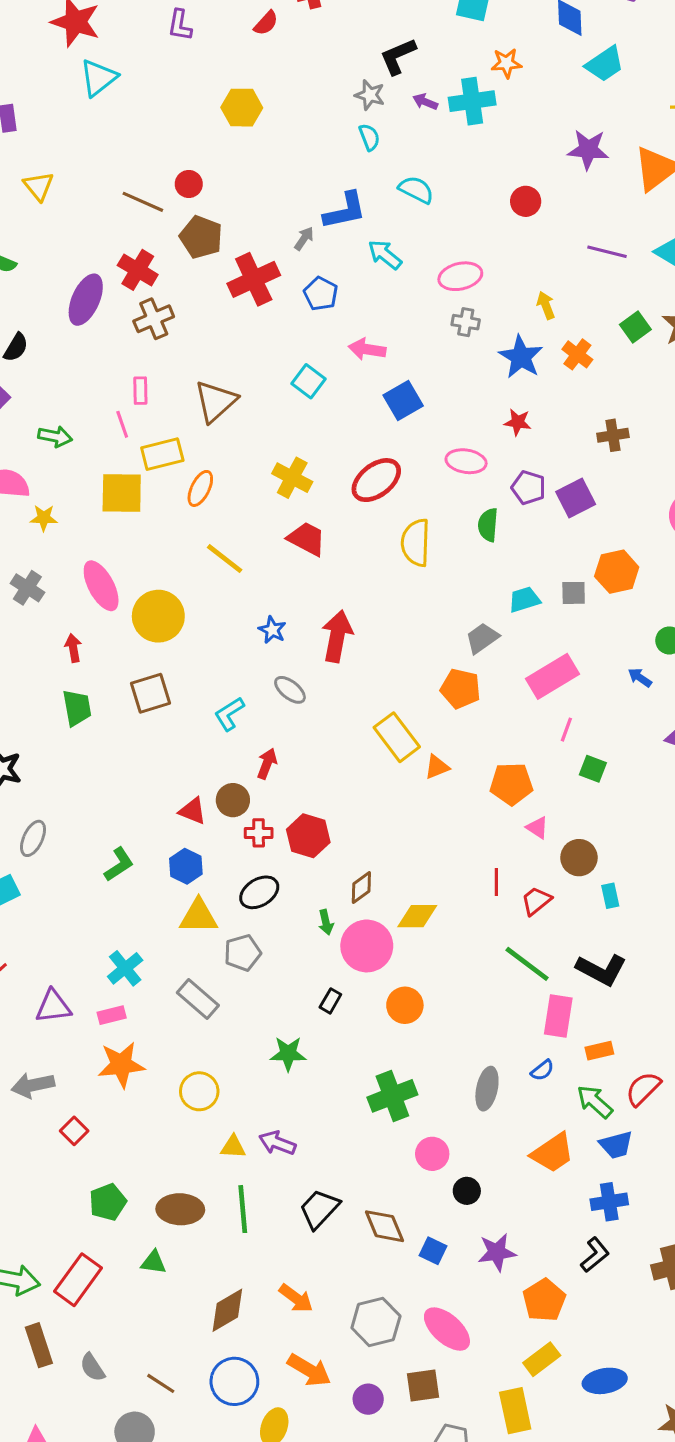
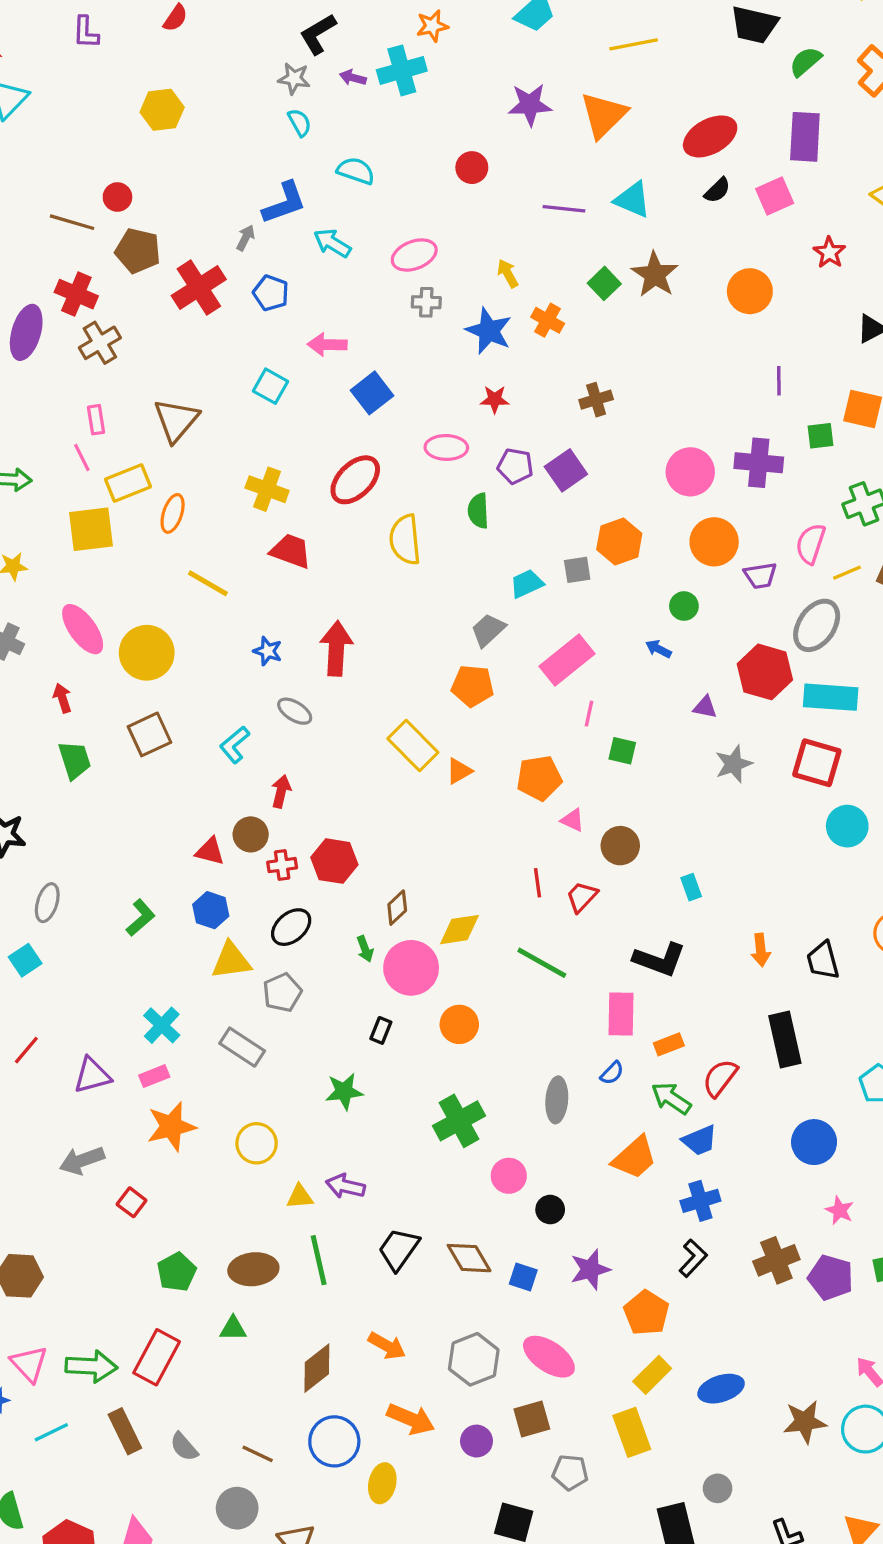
cyan rectangle: (610, 896) -> (691, 887), moved
green line: (527, 964) -> (542, 963), moved

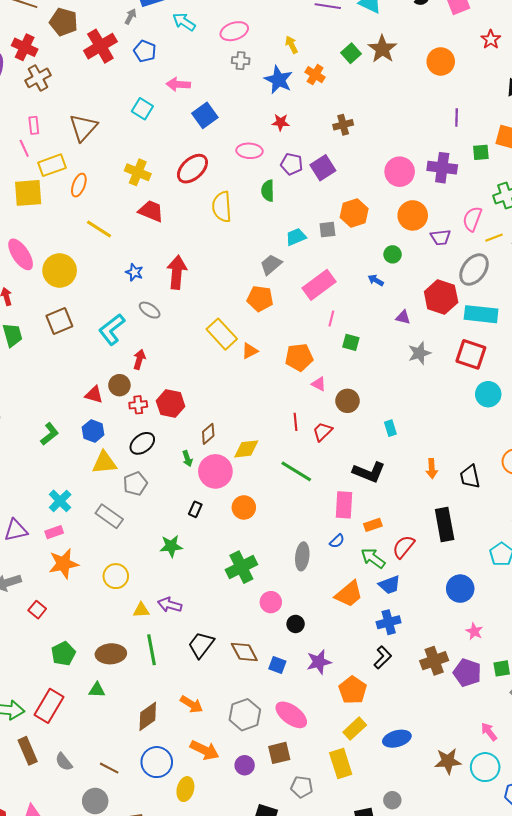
cyan L-shape: (235, 745) -> (112, 329), size x1.4

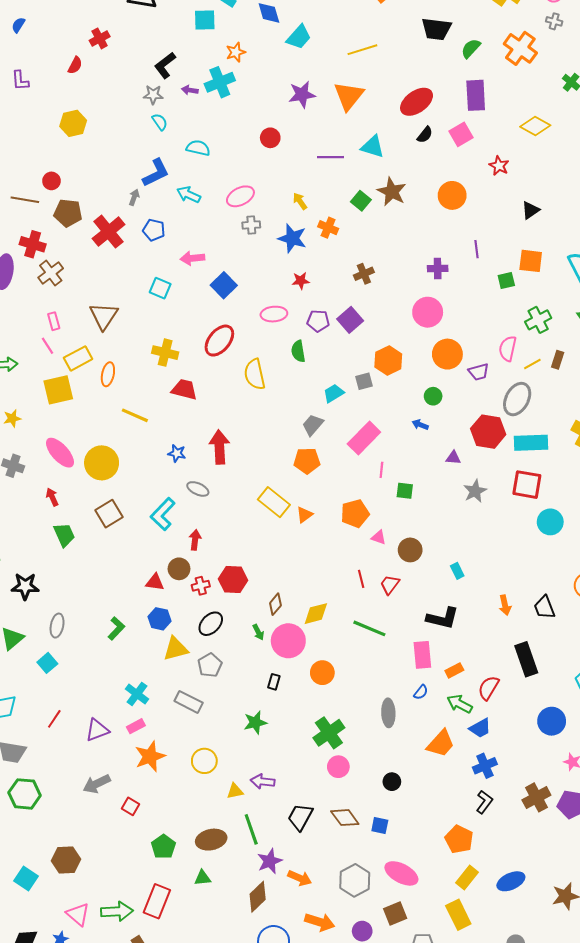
purple cross: (442, 168) -> (438, 269), moved, size x0.7
pink circle: (271, 602) -> (338, 767), moved
purple star: (319, 662) -> (270, 861), moved

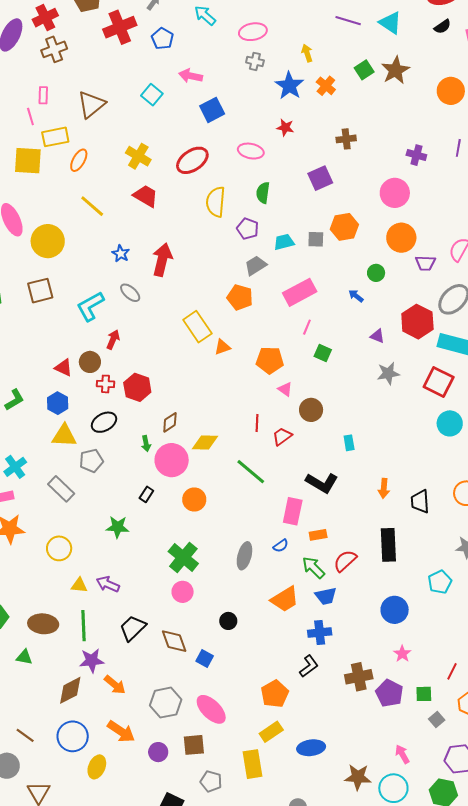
red cross: (33, 244) -> (45, 18), turned 30
purple pentagon: (318, 321) -> (248, 229), moved
green cross: (329, 733) -> (183, 557), turned -32

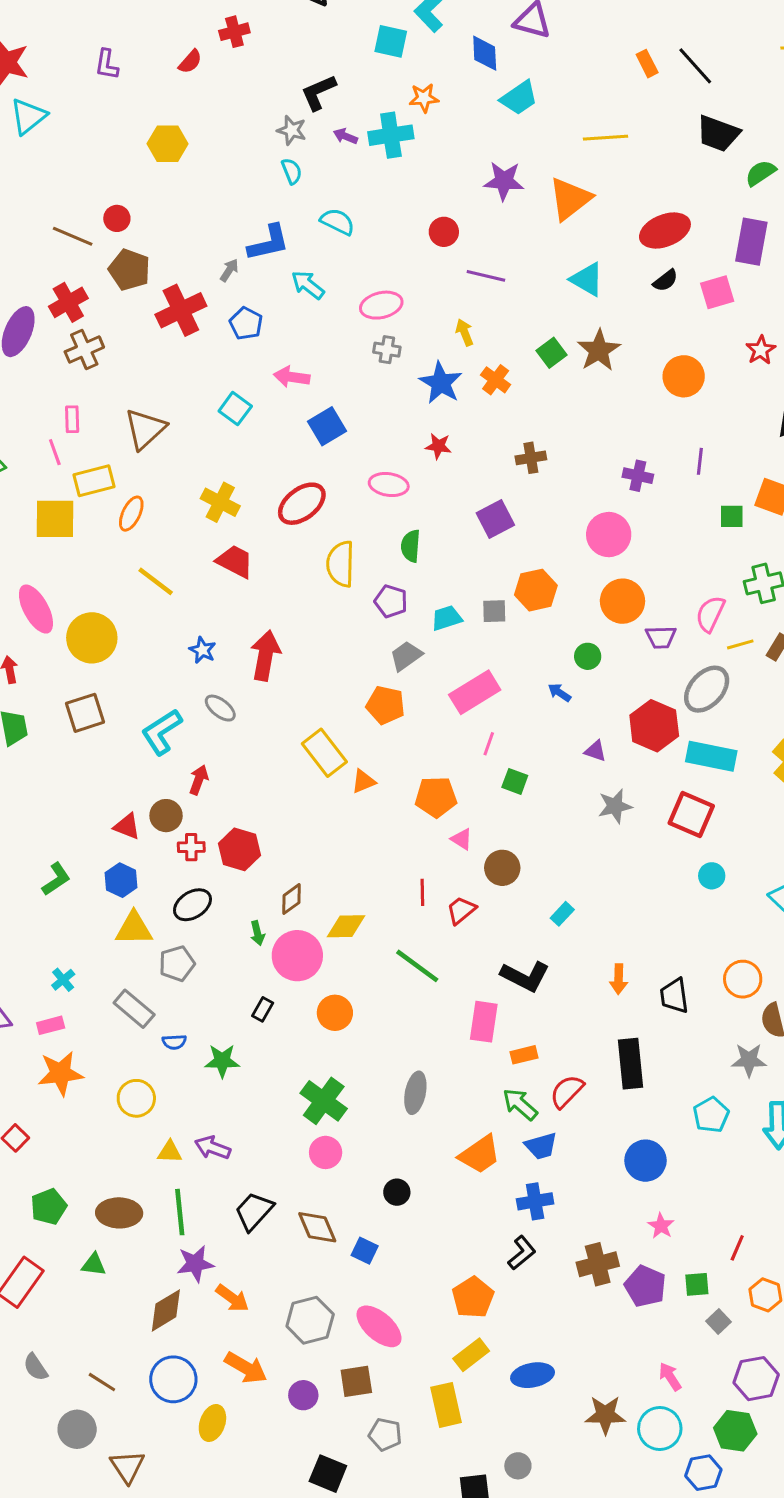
purple line: (348, 21) -> (486, 276), moved
cyan circle: (450, 423) -> (712, 876), size x0.7
cyan rectangle: (349, 443) -> (562, 914), turned 56
cyan cross: (15, 467) -> (63, 980), size x0.7
blue semicircle: (281, 546) -> (174, 1042), moved, turned 35

